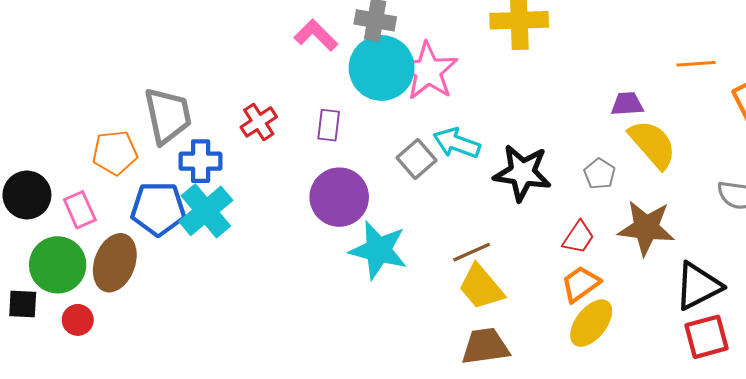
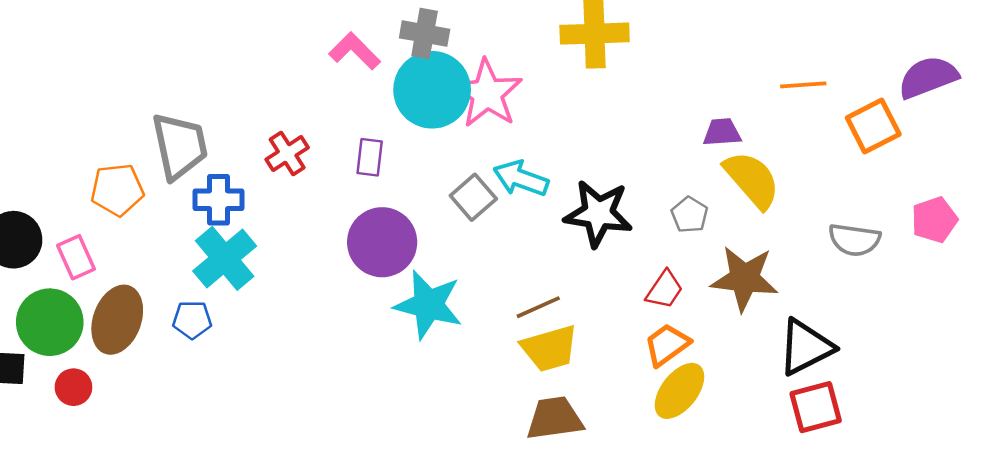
blue pentagon: (158, 209) -> (192, 320), moved, size x0.6
yellow trapezoid: (481, 287) -> (550, 348), turned -66

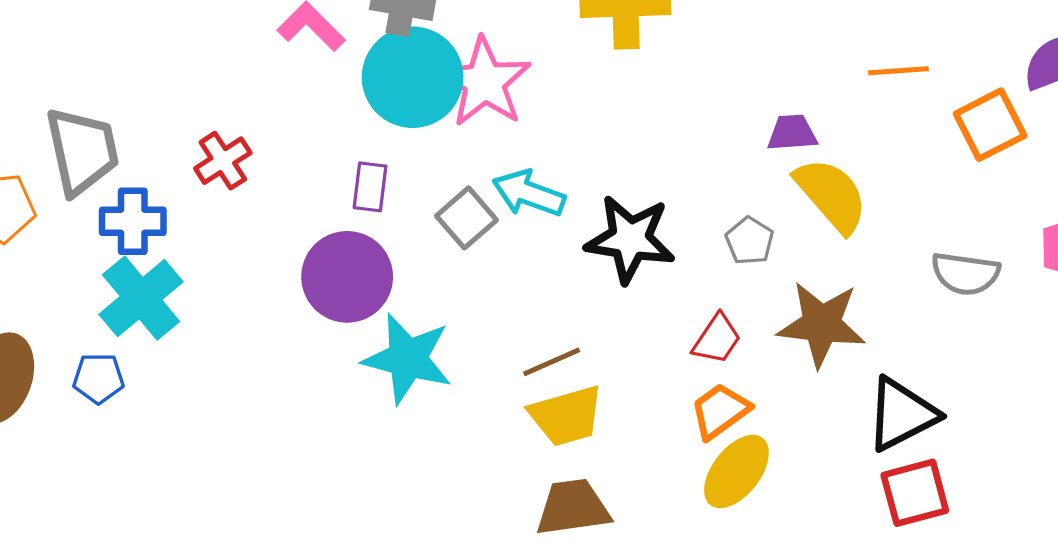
purple rectangle: (370, 157) -> (370, 187), moved

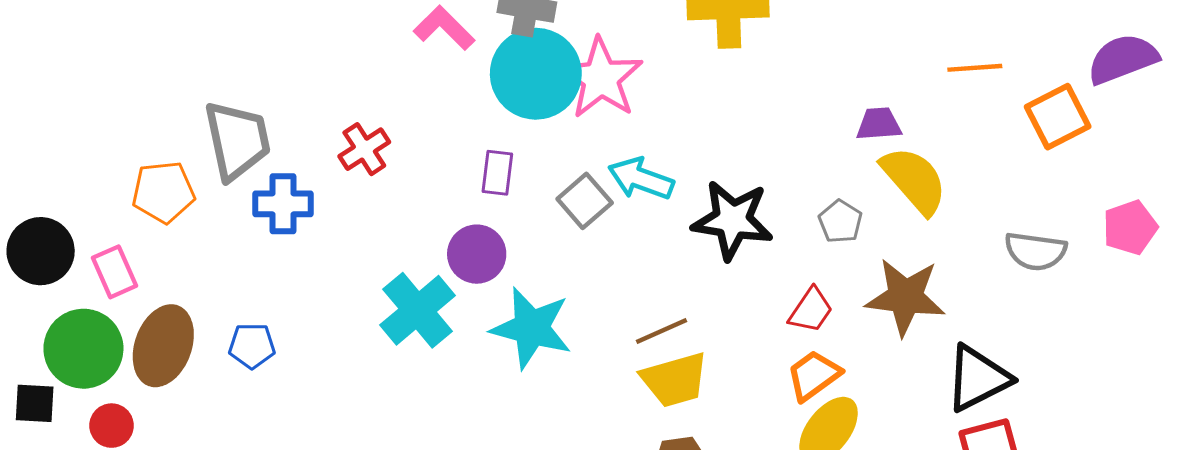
purple circle: (347, 277) -> (477, 254), size x0.7
cyan cross: (141, 298) -> (418, 310), moved

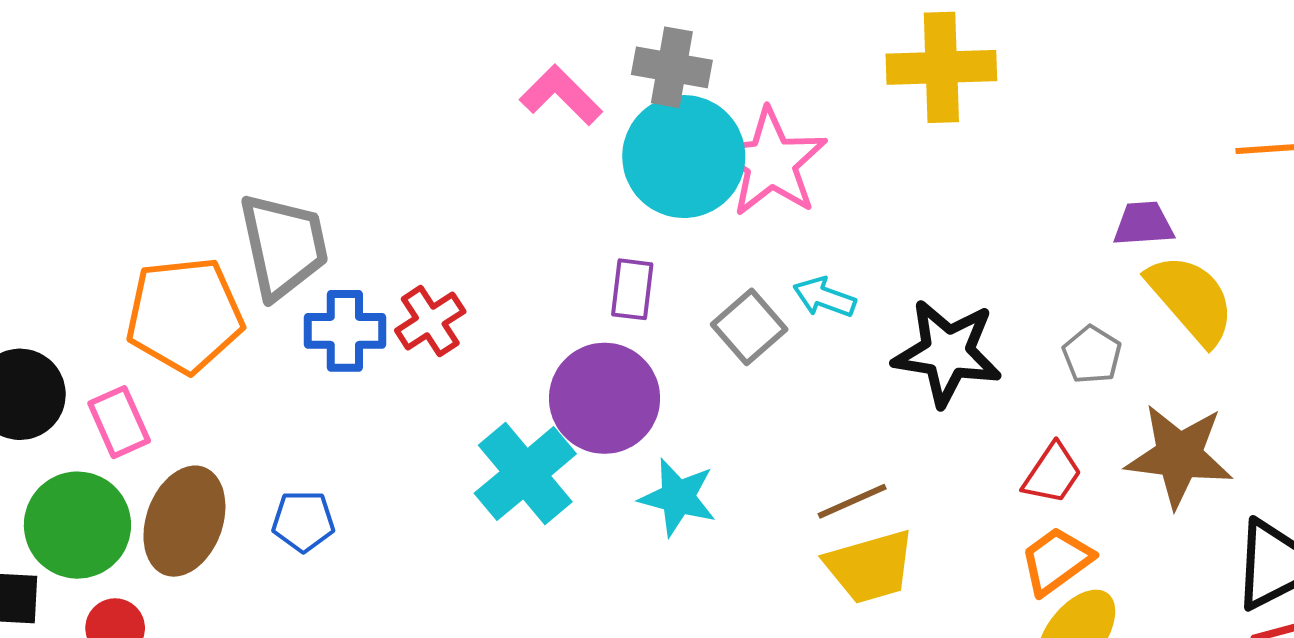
red cross: (364, 149) -> (430, 321), moved
cyan arrow: (641, 179) -> (824, 297), size x0.7
orange pentagon: (163, 192) -> (184, 315), size x1.4
purple circle: (477, 254) -> (605, 398), size x1.4
cyan star: (531, 328) -> (678, 497), size x0.7

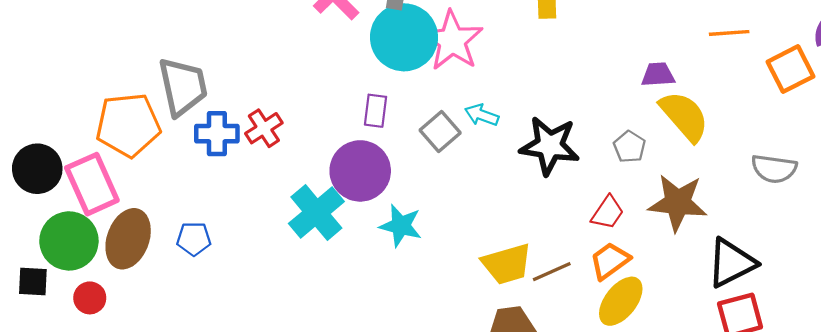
pink rectangle: (119, 422) -> (92, 184), size x1.6
brown line: (852, 501) -> (552, 272), moved

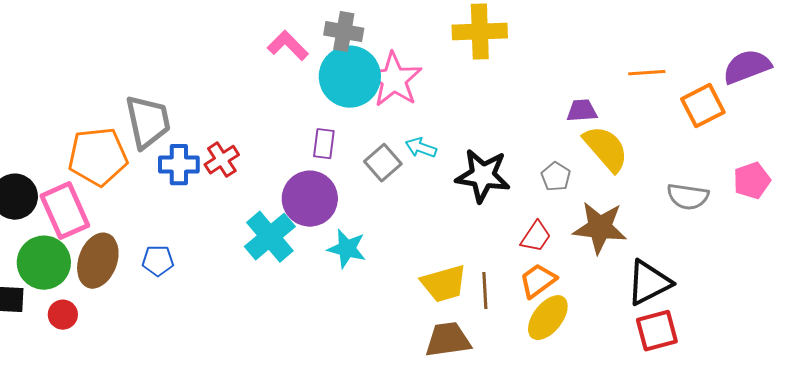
brown line: (552, 272) -> (485, 291), turned -69

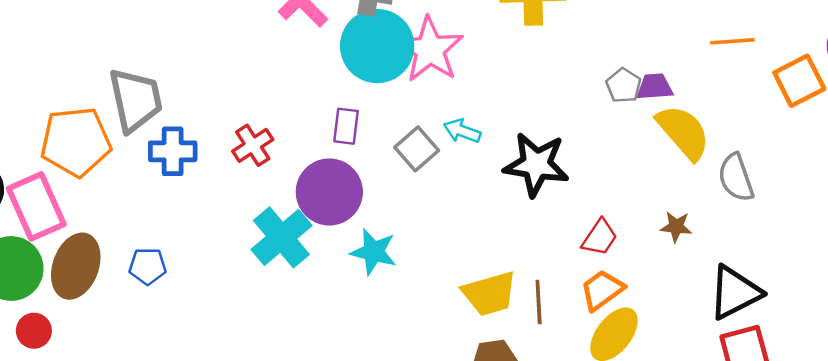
red cross: (222, 160) -> (253, 145), moved
gray pentagon: (556, 177) -> (624, 86), moved
gray semicircle: (688, 197) -> (736, 178), moved, turned 63
brown star: (600, 228) -> (676, 227), size x0.5

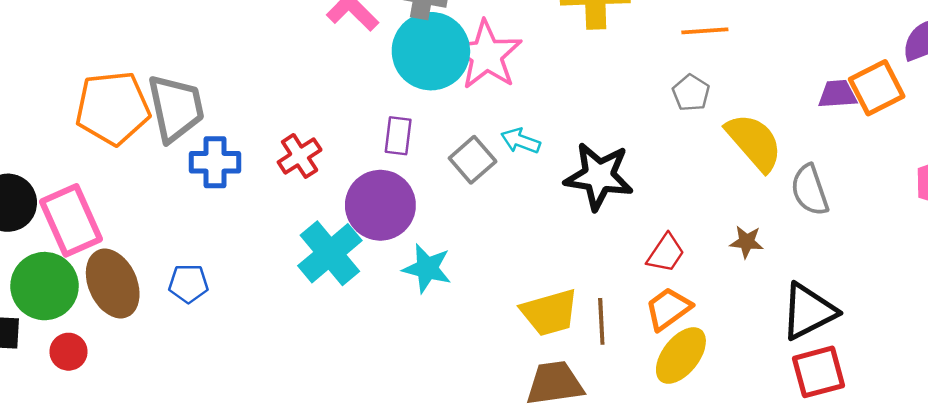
orange line: (732, 41) -> (705, 31), moved
purple trapezoid: (655, 87) -> (837, 94), moved
orange pentagon: (76, 142) -> (113, 108), moved
brown ellipse: (76, 266) -> (113, 284), turned -44

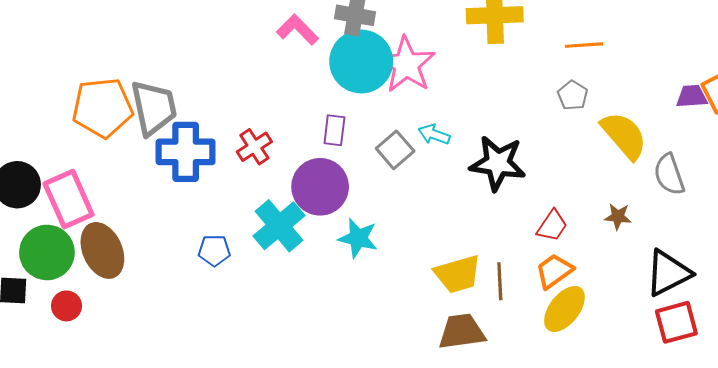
blue cross: (215, 162) -> (186, 152), size x1.4
blue pentagon: (188, 284) -> (214, 250), moved

